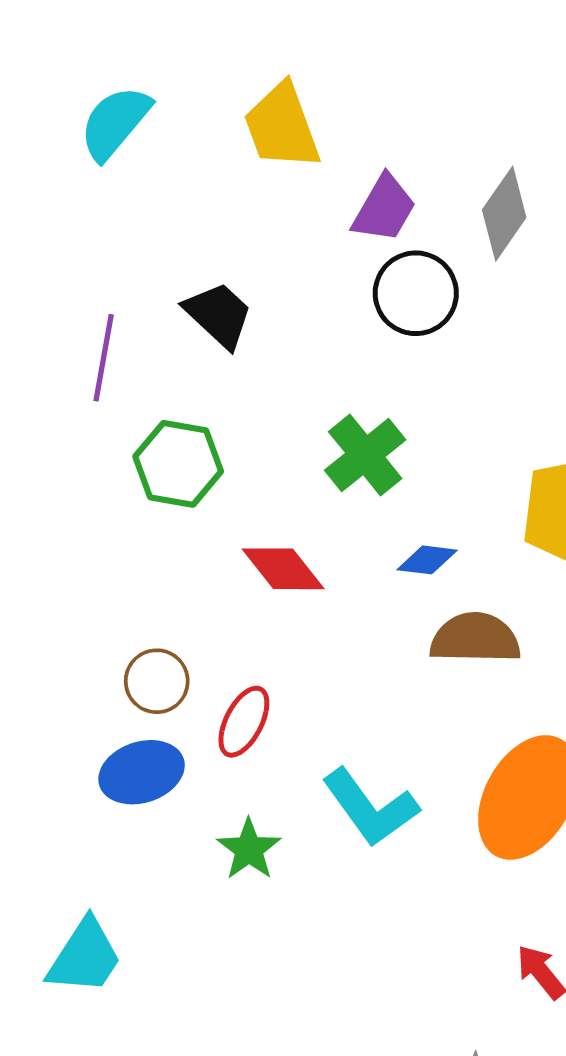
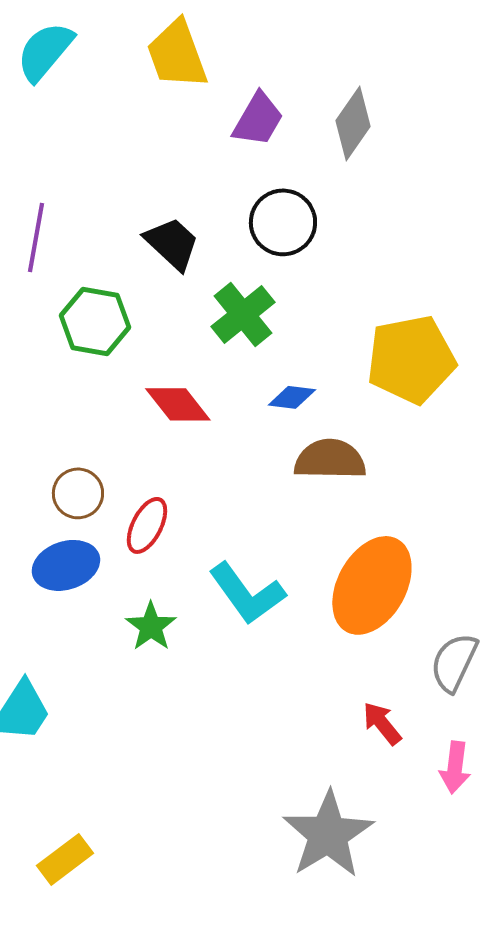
black circle: (416, 293) -> (283, 222), moved
black trapezoid: (219, 315) -> (172, 243), moved

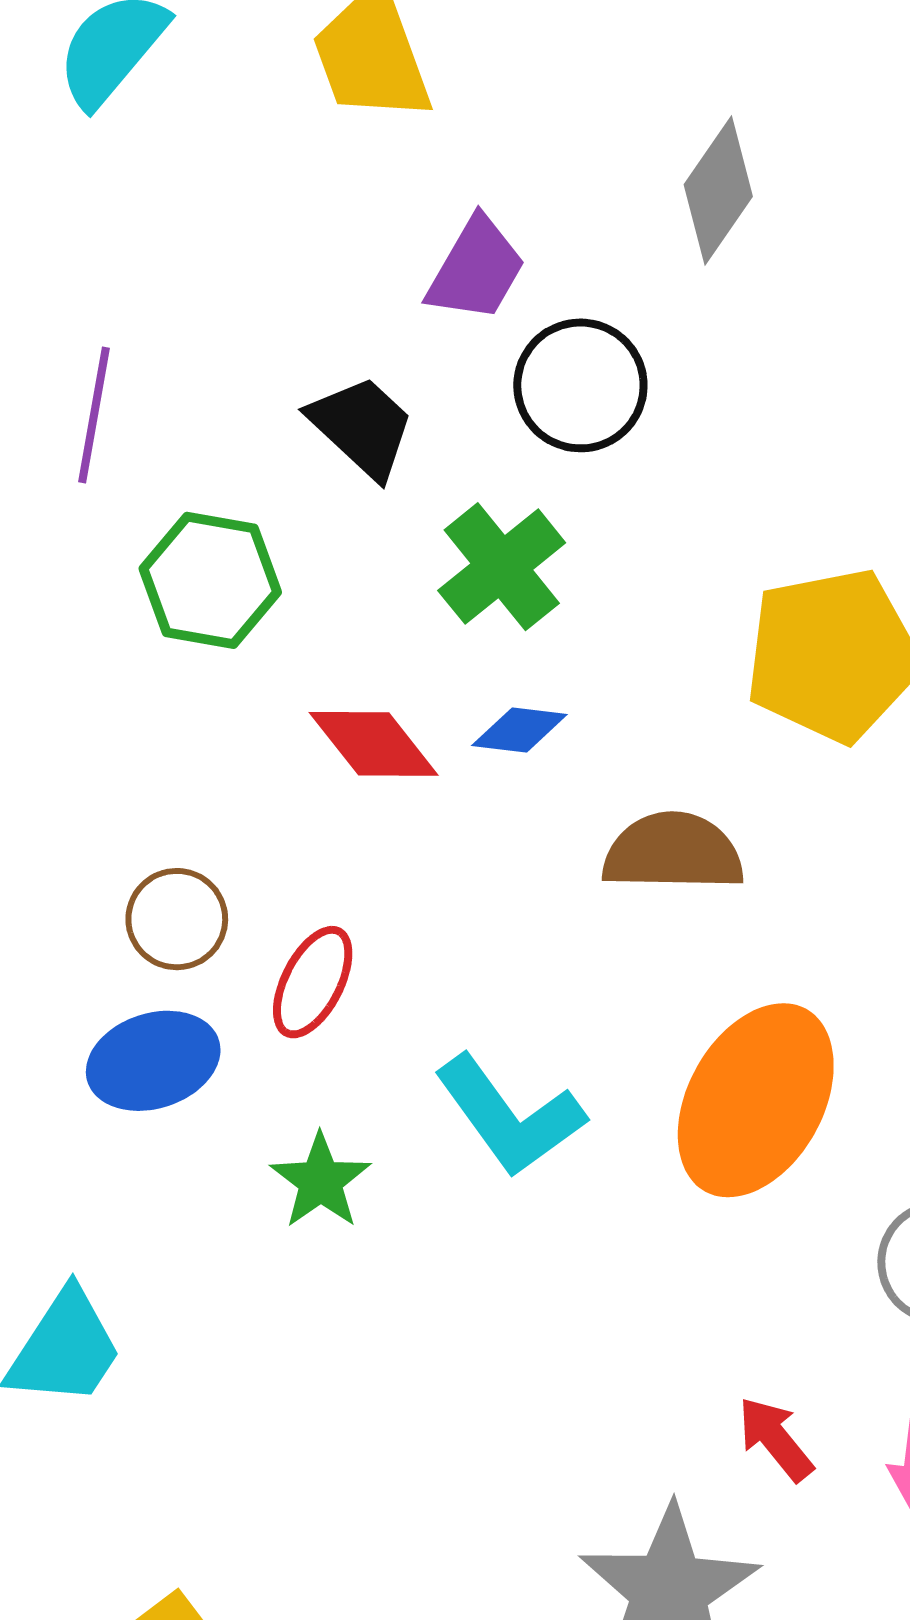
purple trapezoid: (258, 119) -> (476, 269), moved
blue diamond: (292, 397) -> (519, 730), moved
red arrow: (382, 723) -> (775, 1439), moved

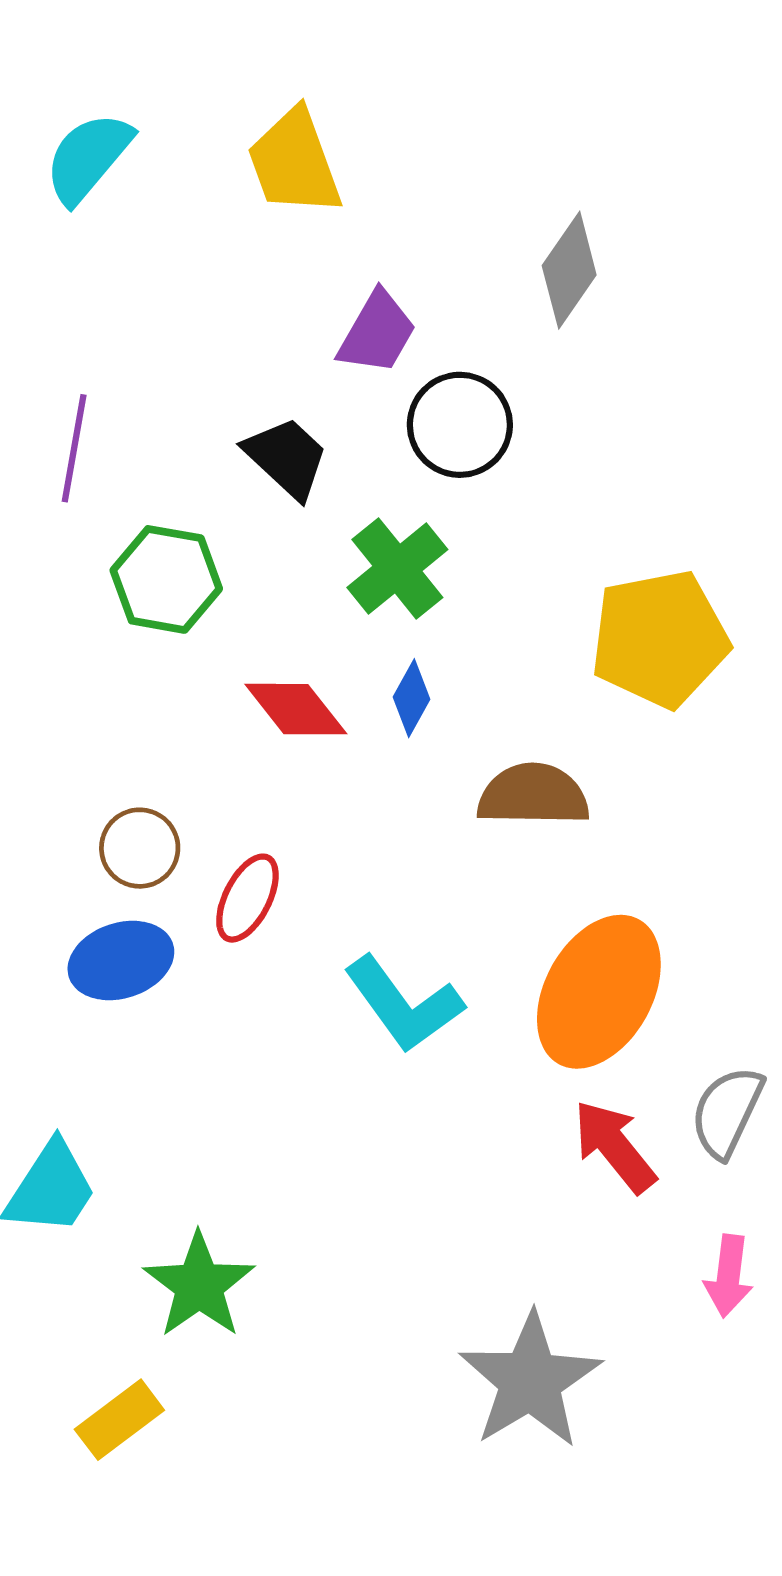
blue diamond: (519, 730) -> (411, 698), turned -68
green star: (321, 1181) -> (199, 1285), moved, size x1.4
red arrow: (775, 1439) -> (614, 1146), moved, size x1.4

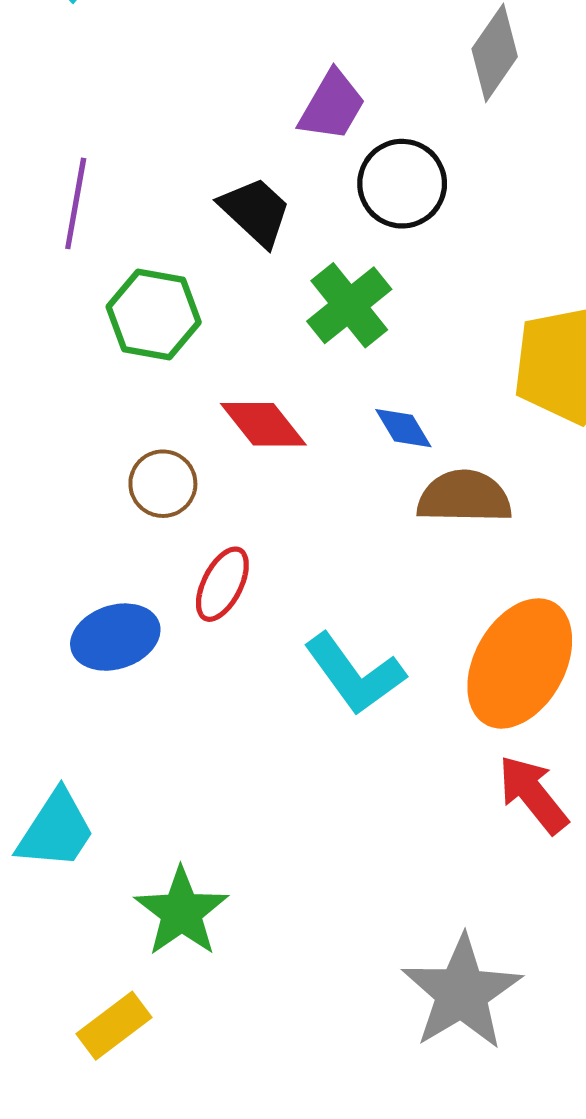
blue diamond: (411, 698) -> (403, 428), moved, turned -60
brown circle: (140, 848) -> (163, 484), moved

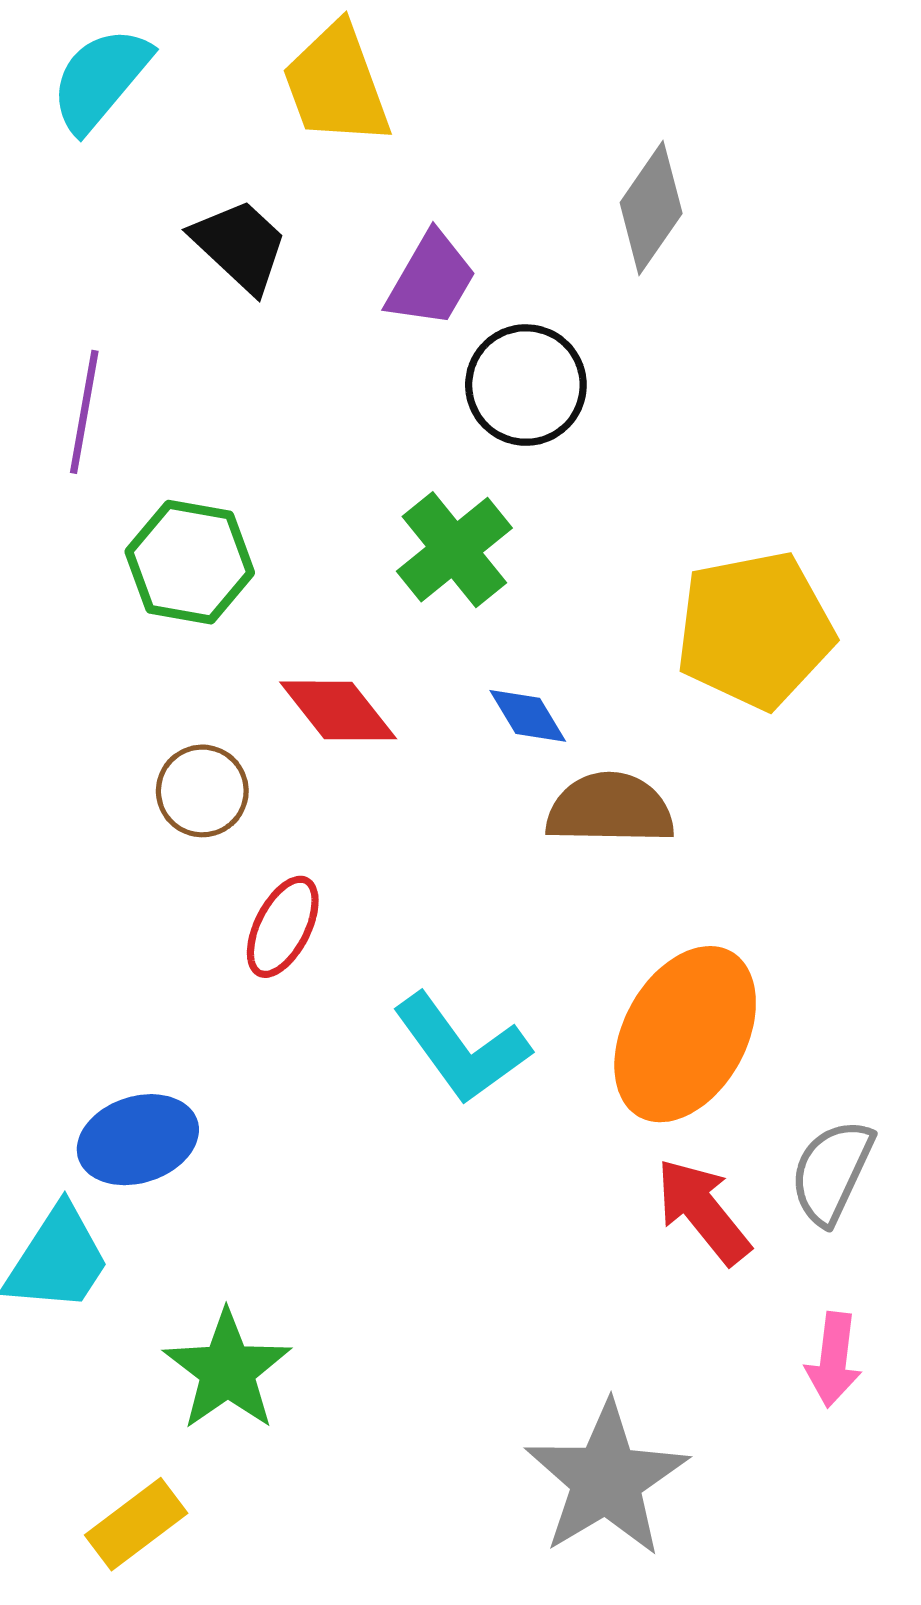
black trapezoid: (255, 211) -> (240, 246), moved
blue ellipse: (115, 637) -> (138, 1140), moved

